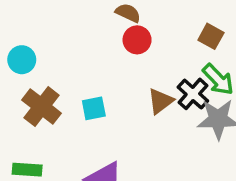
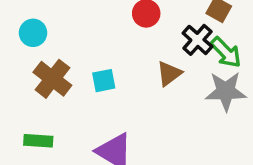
black cross: (193, 94) -> (197, 40), moved

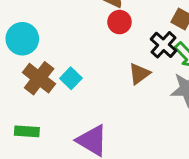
cyan circle: (33, 33) -> (22, 39), size x1.4
cyan square: (104, 81) -> (71, 78), moved, turned -35

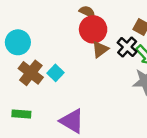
red circle: (119, 22) -> (93, 29), size x1.5
brown triangle: (139, 74) -> (100, 49), moved

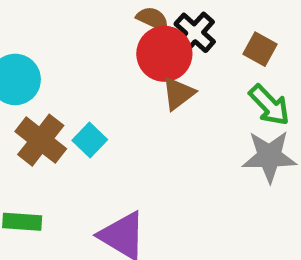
black cross: (127, 47) -> (195, 33), moved

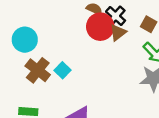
brown triangle: (178, 93) -> (118, 33), moved

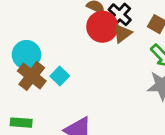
cyan circle: (25, 40) -> (26, 55), moved

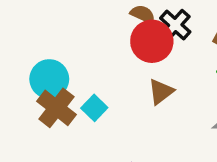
brown triangle: (122, 33) -> (161, 92), moved

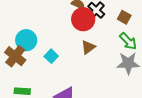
brown cross: (56, 108) -> (15, 56), moved

